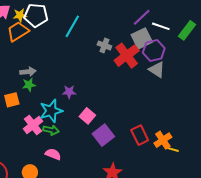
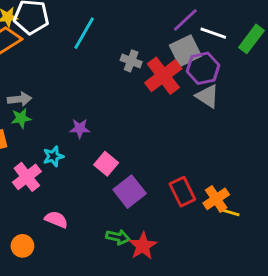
cyan star: (51, 111) -> (53, 156), size x0.6
green arrow: (51, 130) -> (118, 237), moved

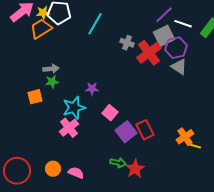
cyan star: (53, 156) -> (74, 108), size x1.6
pink cross: (27, 177) -> (69, 128), moved
red rectangle: (182, 192) -> (145, 130), moved
pink semicircle: (56, 219) -> (76, 173), moved

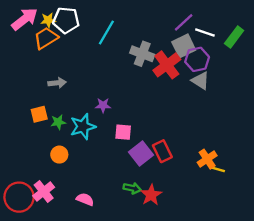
gray cross: (127, 43) -> (142, 54), size x1.5
green star: (52, 82) -> (58, 122), moved
pink square: (110, 113) -> (123, 132), turned -35
pink cross: (69, 128) -> (44, 192), moved
orange circle: (53, 169) -> (59, 155), moved

